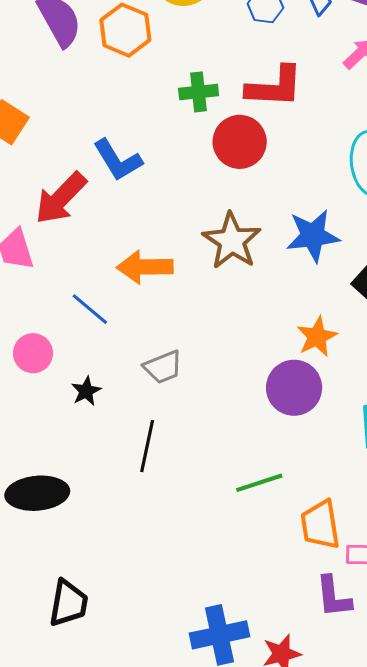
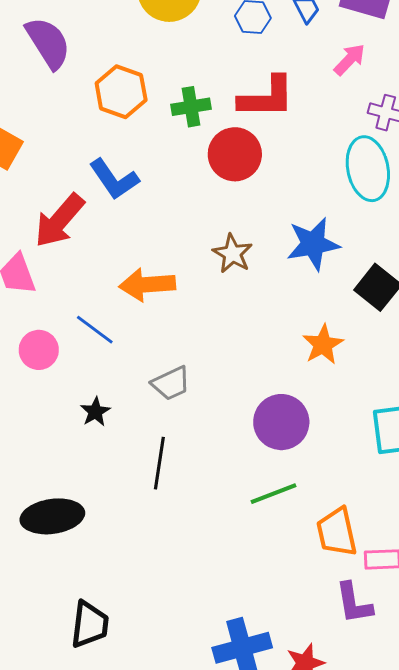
orange hexagon: (125, 30) -> (121, 92), moved
brown star: (232, 241) -> (233, 254), size x0.7
pink circle: (33, 353) -> (39, 350), moved
purple circle: (294, 388) -> (281, 422), moved

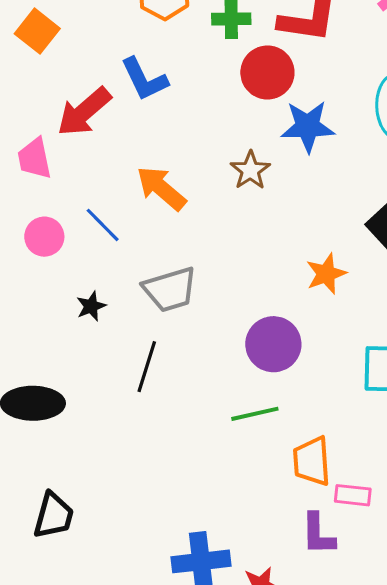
blue star: (313, 244) -> (308, 126), moved
orange arrow: (147, 285) -> (161, 188), turned 36
gray trapezoid: (171, 383) -> (170, 289), size x1.4

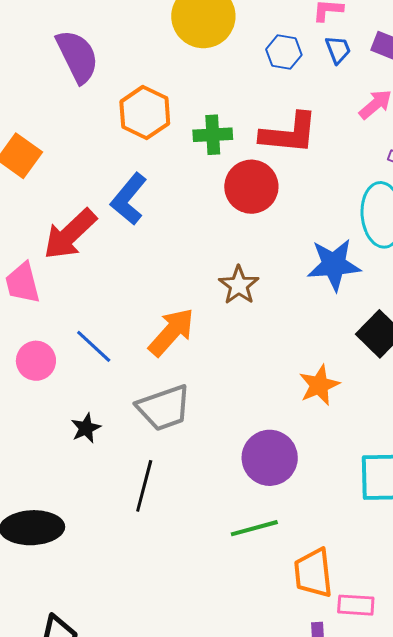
blue L-shape: (144, 79) -> (129, 199), turned 68
blue star: (308, 126) -> (334, 265), moved
orange arrow: (161, 188) -> (171, 332), moved, turned 94

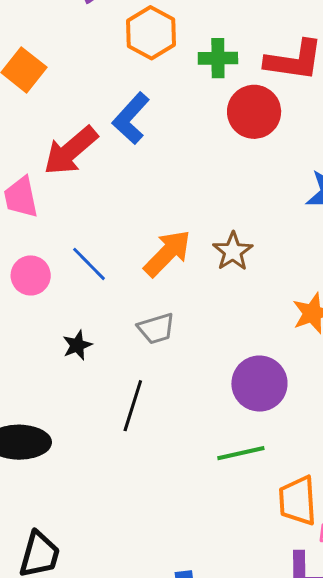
brown star: (239, 285) -> (233, 251), moved
gray trapezoid: (164, 408) -> (156, 329), size x0.7

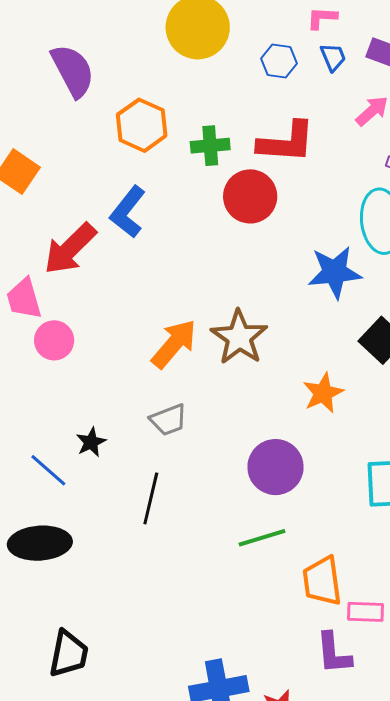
brown star: (233, 251) -> (239, 337), size x1.4
blue line: (89, 264) -> (48, 470), moved
pink circle: (31, 275) -> (54, 340), moved

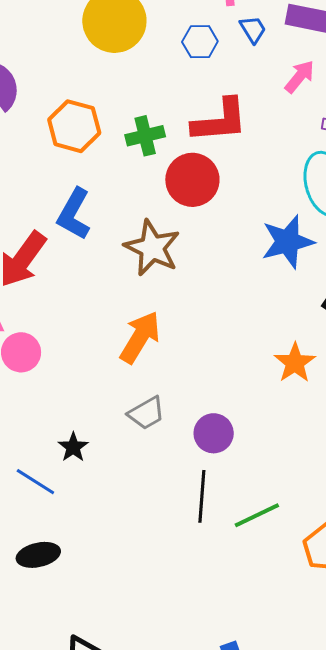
brown star: (239, 337) -> (152, 248), moved
purple circle: (275, 467) -> (214, 433), moved, size x0.7
black line: (151, 498) -> (202, 496), moved
black ellipse: (40, 543) -> (38, 555), size x0.7

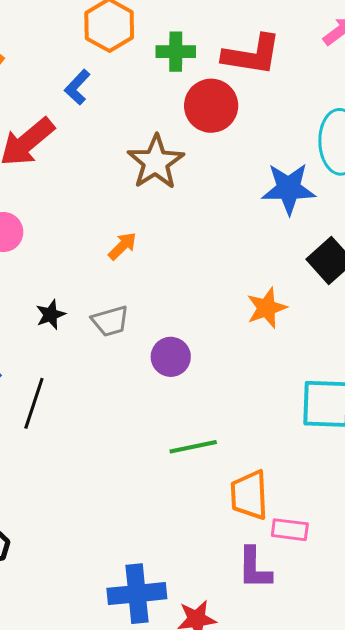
blue L-shape: (74, 214) -> (77, 87), moved, size x0.7
orange arrow: (140, 337) -> (122, 246), size x0.6
black star: (73, 447) -> (51, 315), moved
black line: (202, 496) -> (34, 403), moved

